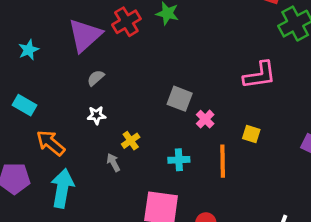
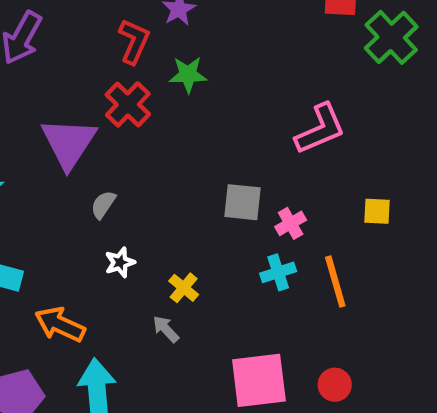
pink L-shape: (260, 75) -> (320, 129), moved
pink cross: (205, 119) -> (291, 223), turned 30
yellow square: (251, 134) -> (377, 211), moved
cyan cross: (179, 160) -> (278, 272), moved

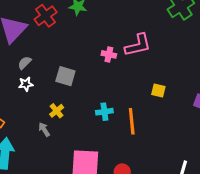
gray square: (242, 202) -> (65, 76), moved
pink cross: (291, 223) -> (109, 54), moved, turned 32
white star: (120, 262) -> (26, 84), moved

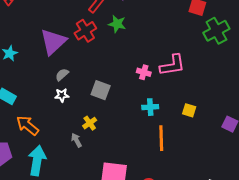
cyan cross: (104, 112) -> (150, 107), moved

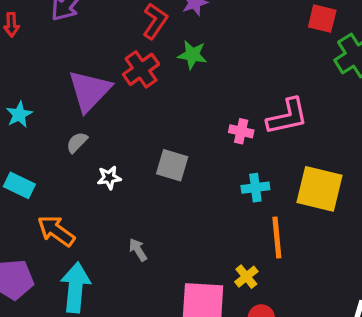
gray semicircle: (62, 75) -> (77, 142), moved
yellow square: (189, 110) -> (320, 189), size x2.0
yellow cross: (90, 123) -> (246, 277), moved

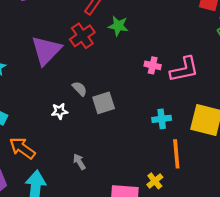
pink cross: (241, 131) -> (153, 65), moved
gray semicircle: (77, 142) -> (80, 89), moved, turned 91
gray square: (172, 165) -> (104, 103), turned -35

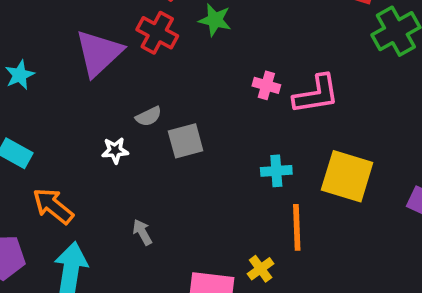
red cross: (82, 36) -> (157, 33), turned -30
gray semicircle: (80, 89) -> (149, 116), turned 105

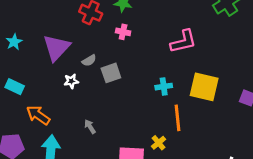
purple triangle: (99, 53) -> (56, 48), moved
pink cross: (266, 85) -> (123, 32), moved

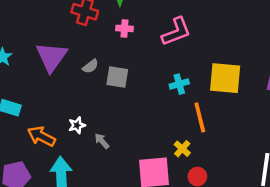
pink L-shape: (183, 41) -> (176, 32), moved
gray square: (111, 73) -> (117, 77), turned 36
white star: (71, 81) -> (77, 125), moved

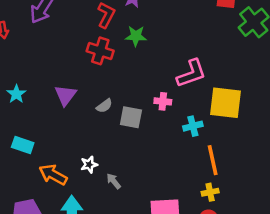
pink cross: (124, 28) -> (163, 101), moved
purple triangle: (51, 57) -> (66, 95), size x0.7
yellow square: (225, 78) -> (225, 103), moved
yellow cross: (182, 149) -> (210, 192), moved, turned 35

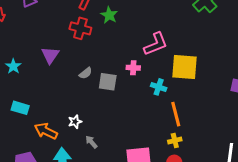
green star: (136, 36) -> (109, 15), turned 30
purple triangle: (66, 95) -> (50, 55), moved
cyan cross: (193, 126) -> (159, 87), turned 35
gray arrow: (114, 181) -> (91, 142), moved

